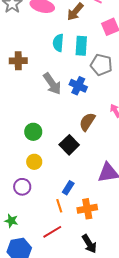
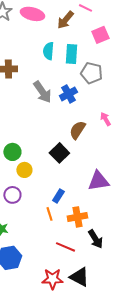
blue cross: (78, 86) -> (68, 94), turned 36
green circle: (33, 132) -> (12, 152), moved
red line: (52, 232) -> (65, 247), moved, turned 54
black arrow: (89, 244) -> (95, 239), moved

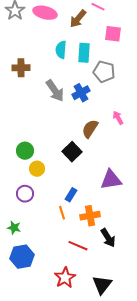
pink square: (100, 35) -> (113, 34), turned 30
black triangle: (79, 277) -> (102, 285), moved, turned 40
red star: (52, 279) -> (65, 278), turned -30

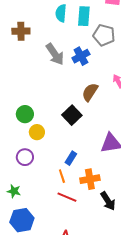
red line: (78, 246) -> (67, 197), moved

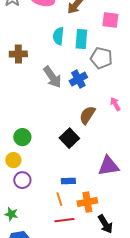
yellow circle: (37, 132) -> (13, 160), moved
blue rectangle: (71, 158) -> (68, 181), turned 56
red line: (67, 197) -> (64, 220), turned -30

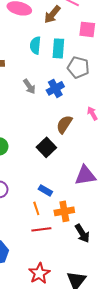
gray arrow: (52, 77) -> (29, 86), size x0.7
blue rectangle: (68, 181) -> (45, 190), turned 32

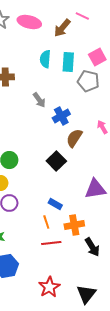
pink square: (87, 29) -> (97, 57), moved, turned -36
blue cross: (55, 88) -> (61, 116), moved

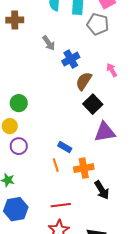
black square: (56, 161) -> (93, 104), moved
red line: (51, 243) -> (61, 205), moved

